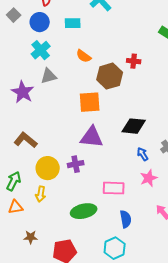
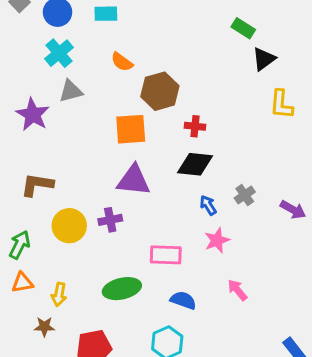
red cross: (134, 61) -> (195, 126), moved
brown L-shape: (26, 140) -> (37, 185), turned -30
yellow arrow: (41, 194) -> (59, 294), moved
blue semicircle: (126, 219) -> (183, 300), turned -60

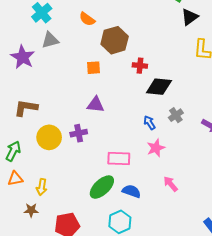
orange square: (131, 129) -> (93, 68), size x0.6
black diamond: (195, 164) -> (159, 87), moved
purple triangle: (134, 180) -> (96, 105), size x0.7
green ellipse: (122, 289) -> (102, 187), moved, turned -30

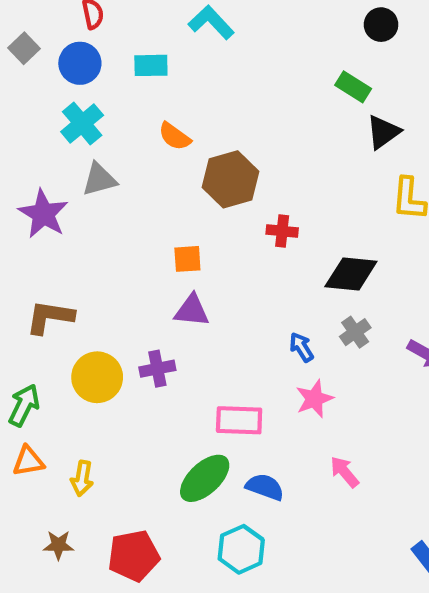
orange square: (93, 68) -> (187, 259), moved
black diamond: (159, 87) -> (351, 274), moved
brown star: (31, 210) -> (58, 545), moved

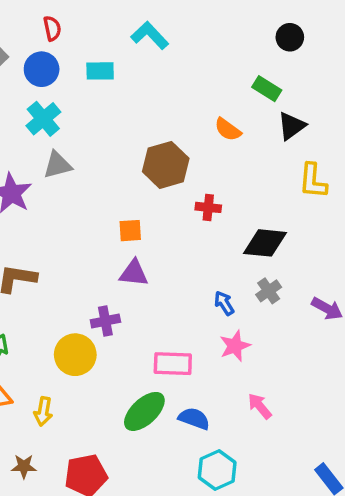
orange semicircle: (175, 136) -> (228, 129), moved
yellow circle: (97, 377) -> (75, 355), moved
cyan hexagon: (241, 549) -> (217, 470), moved

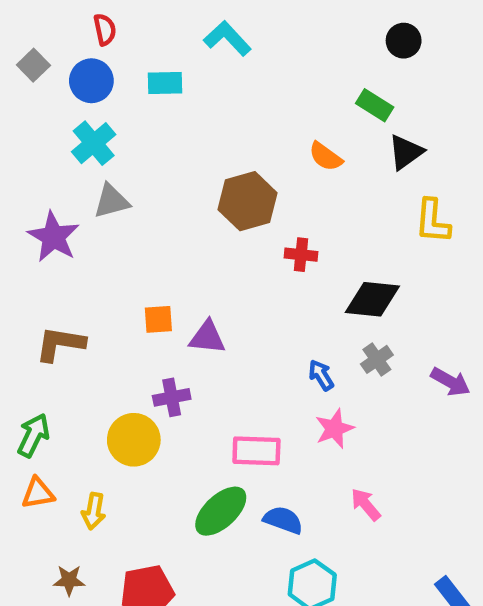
orange square: (130, 231) -> (158, 319), moved

